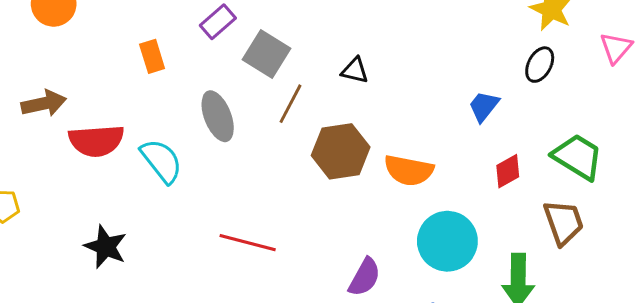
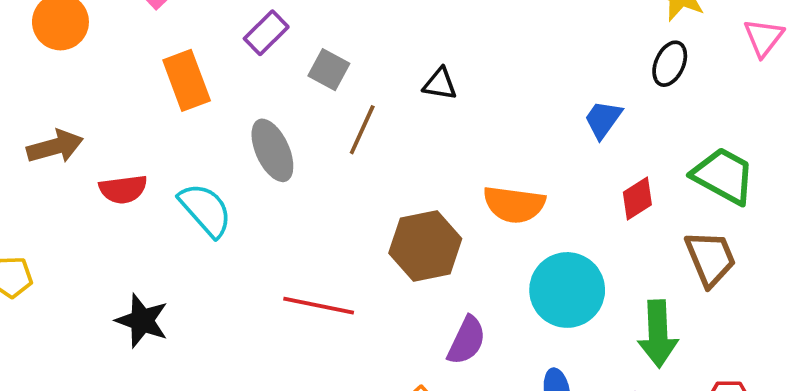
gray square: (266, 54) -> (329, 70), size x0.7
orange rectangle: (152, 56) -> (187, 80), size x1.4
red semicircle: (96, 141) -> (123, 189), size x0.7
brown hexagon: (341, 151) -> (425, 246), moved

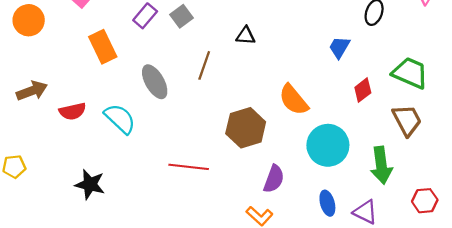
gray square: (329, 70) -> (182, 16), moved, turned 30
orange semicircle: (514, 204) -> (294, 100), turned 48

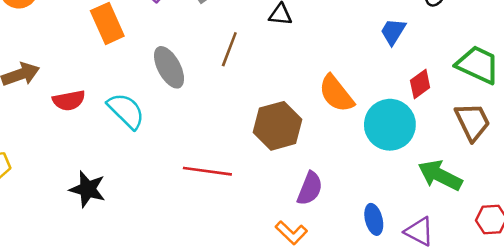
cyan circle: (328, 145) -> (390, 125), moved
green arrow: (381, 165) -> (440, 175), turned 123

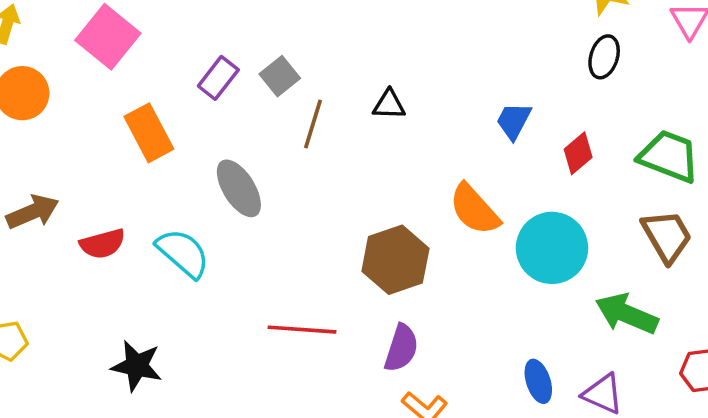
blue trapezoid: (393, 32) -> (514, 121), moved
brown line: (229, 49) -> (313, 124), moved
red diamond: (420, 84) -> (578, 153), moved
purple semicircle: (310, 188) -> (401, 348), moved

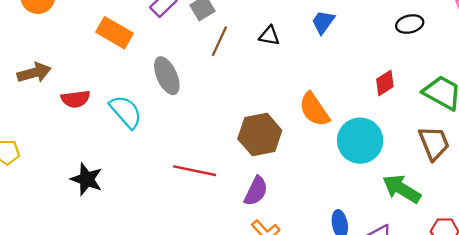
black ellipse: (604, 57) -> (410, 24), turned 52
blue trapezoid: (514, 121) -> (323, 22), moved
orange rectangle: (149, 133) -> (115, 33), turned -40

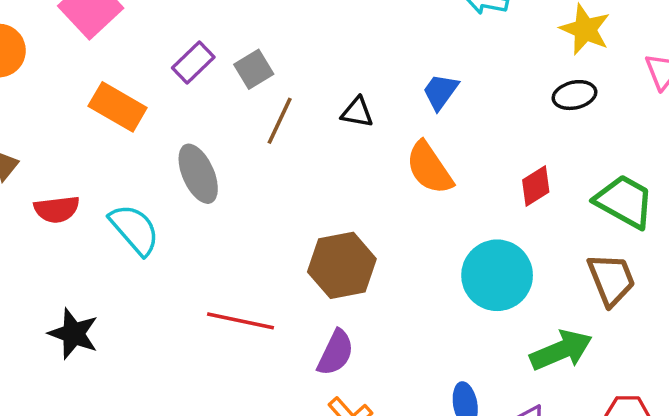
orange semicircle: (314, 109) -> (429, 168), moved
green arrow: (402, 189) -> (561, 350), turned 126

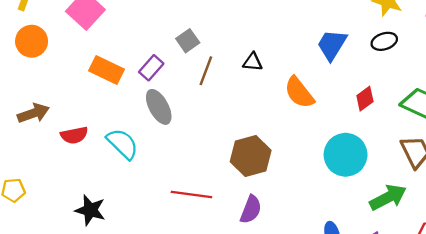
purple rectangle: (193, 63) -> (151, 68), moved
blue trapezoid: (440, 92) -> (332, 45), moved, size x1.4

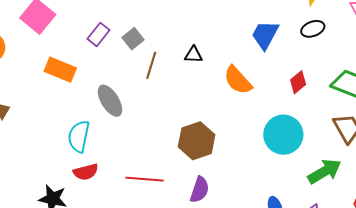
purple rectangle: (151, 68) -> (99, 34), moved
red semicircle: (74, 135) -> (86, 172), moved
cyan semicircle: (123, 144) -> (79, 136), turned -120

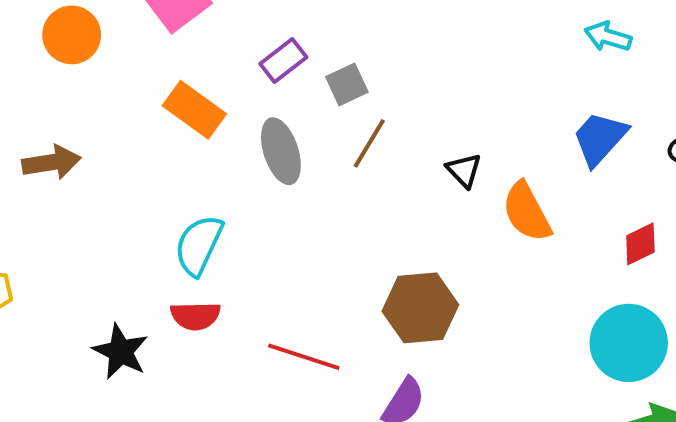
black triangle: (193, 55) -> (464, 170), moved, turned 30
gray ellipse: (110, 101) -> (281, 151), moved
cyan circle: (283, 135) -> (629, 343), moved

